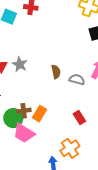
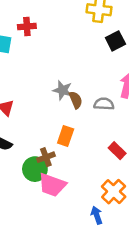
gray star: (20, 64) -> (63, 90), moved
orange rectangle: (39, 114) -> (66, 136), moved

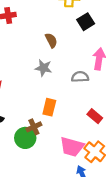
brown semicircle: (76, 100) -> (51, 40), moved
pink trapezoid: (52, 185) -> (72, 147), moved

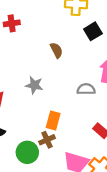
gray star: (43, 68) -> (34, 85), moved
brown cross: (34, 127) -> (47, 140), moved

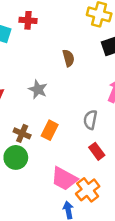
gray semicircle: (86, 89) -> (90, 120), moved, turned -90
brown cross: (47, 140) -> (22, 133), moved, turned 35

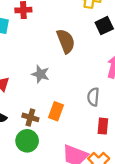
brown semicircle: (68, 58) -> (66, 41), size x1.5
red rectangle: (97, 151) -> (103, 126), turned 49

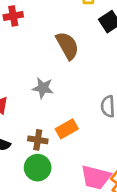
orange rectangle: (56, 111) -> (67, 129), turned 48

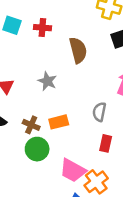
red cross: (13, 16) -> (42, 28), moved
green circle: (38, 168) -> (37, 149), moved

